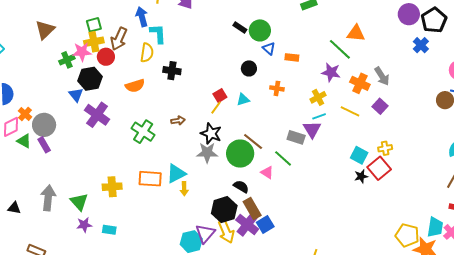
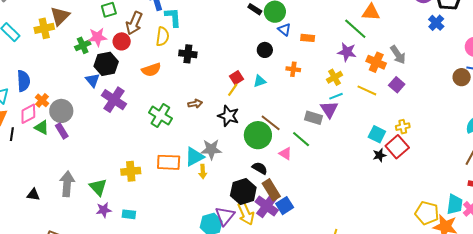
yellow cross: (94, 42) -> (44, 28), moved
gray star: (207, 153) -> (211, 149), moved

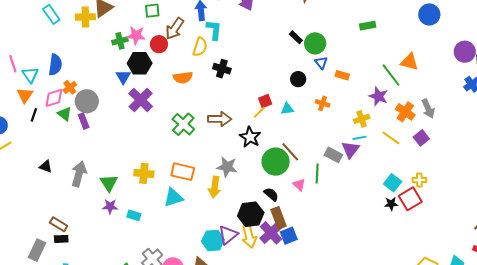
brown arrow: (195, 104) -> (220, 119), size x1.6
green line: (301, 139) -> (317, 173), turned 42
cyan triangle: (194, 157) -> (173, 198), moved
yellow arrow: (203, 172) -> (215, 187), size x1.5
black triangle: (33, 195) -> (46, 166), moved

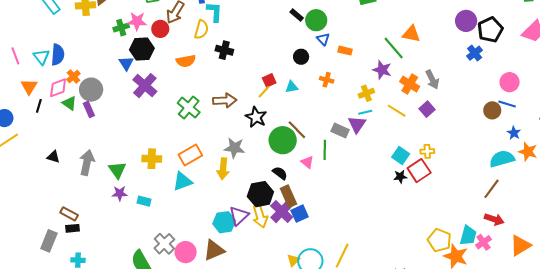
cyan triangle: (30, 75) -> (41, 57), moved
orange rectangle: (183, 172) -> (190, 155), turned -40

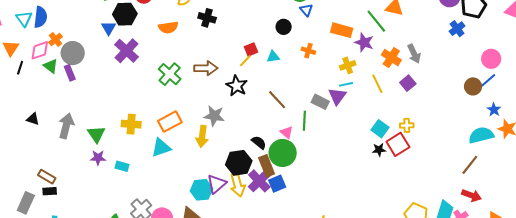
orange rectangle: (345, 51) -> (342, 30), moved, size x1.5
blue line: (507, 104) -> (488, 81), turned -60
yellow line: (397, 111) -> (377, 84), turned 30
green circle: (283, 140) -> (283, 153), moved

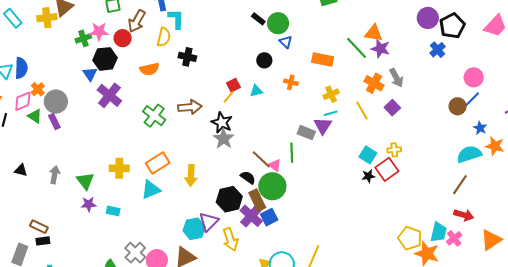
purple star: (364, 43) -> (380, 49), moved
brown line: (277, 100) -> (261, 159), moved
gray star: (214, 116) -> (224, 139), moved, turned 30
gray arrow: (66, 126) -> (55, 175), size x0.7
yellow arrow: (238, 185) -> (230, 239), moved

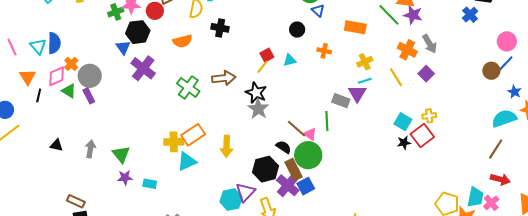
yellow cross: (119, 168) -> (174, 142), moved

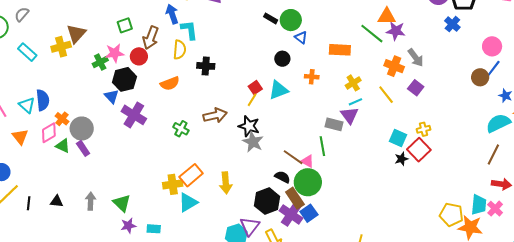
cyan triangle: (290, 60) -> (279, 90), size x1.5
green cross: (188, 87) -> (181, 129), size x0.7
black line: (39, 95) -> (29, 203), moved

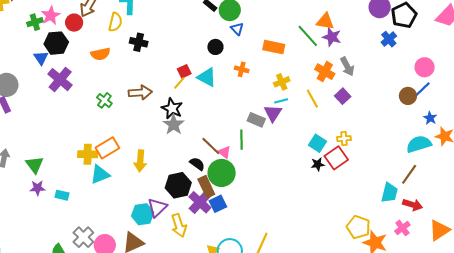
pink star: (115, 53) -> (51, 15), turned -30
cyan triangle: (279, 90) -> (207, 77), turned 40
cyan trapezoid: (479, 205) -> (389, 193), moved

